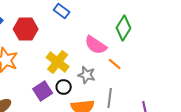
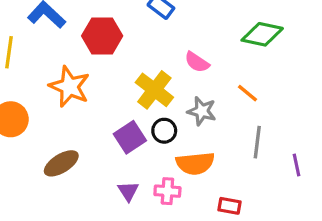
green diamond: (124, 28) -> (262, 34), turned 70
pink semicircle: (96, 45) -> (197, 62), moved, size x0.7
gray line: (110, 98) -> (257, 142), moved

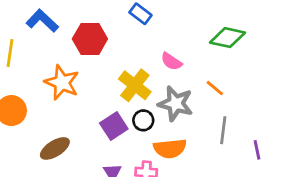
gray star: (202, 111) -> (176, 104), size x1.4

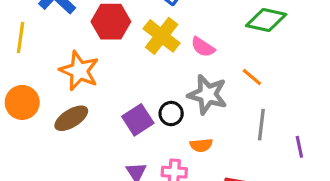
yellow cross: (135, 85) -> (162, 36), moved
brown ellipse: (55, 148) -> (71, 118), moved
orange semicircle: (170, 148) -> (201, 145), size x0.6

